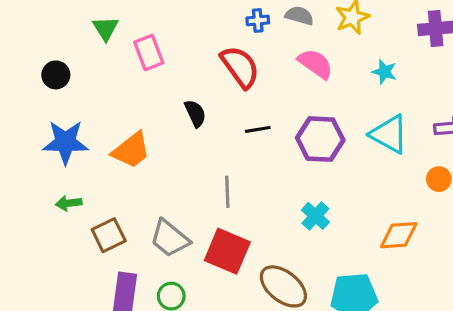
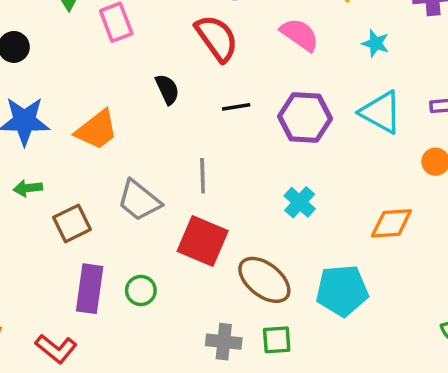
gray trapezoid: (170, 238) -> (139, 200), moved

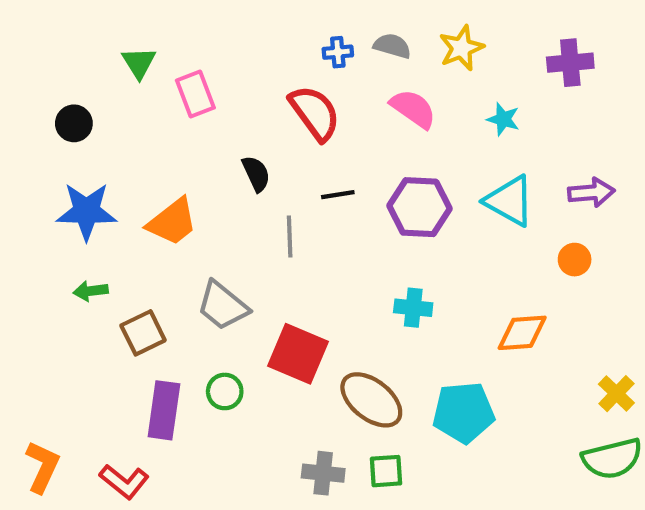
gray line: (203, 176) -> (290, 236), moved
cyan cross: (300, 202) -> (413, 308), turned -36
green circle: (141, 290) -> (225, 391), moved

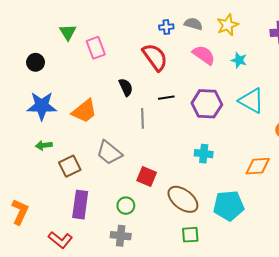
cyan star: (503, 119) -> (239, 60), moved
red square: (298, 354) -> (147, 176), size x0.7
green circle: (225, 391) -> (126, 206), moved
orange L-shape: (42, 467) -> (20, 212), moved
gray cross: (323, 473) -> (121, 236), moved

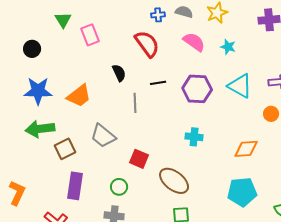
green arrow: (44, 145) -> (40, 129), size x1.8
cyan pentagon: (229, 206) -> (242, 192), moved

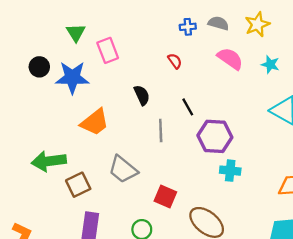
red semicircle: (147, 44) -> (175, 61), size x0.5
black line: (158, 83) -> (188, 107), turned 70
purple hexagon: (197, 89) -> (215, 136), moved
blue star: (38, 91) -> (72, 77), moved

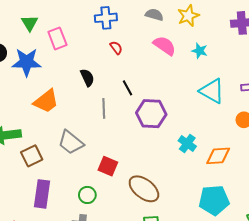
blue cross: (188, 27) -> (106, 18), moved, size x1.5
cyan cross: (230, 171) -> (187, 143), moved, turned 30

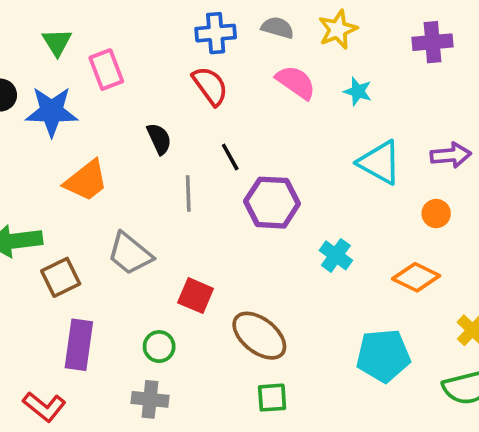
blue cross: (106, 18) -> (216, 33), moved
red semicircle: (116, 48) -> (210, 86), size x1.6
orange diamond: (218, 156) -> (416, 277), moved, turned 30

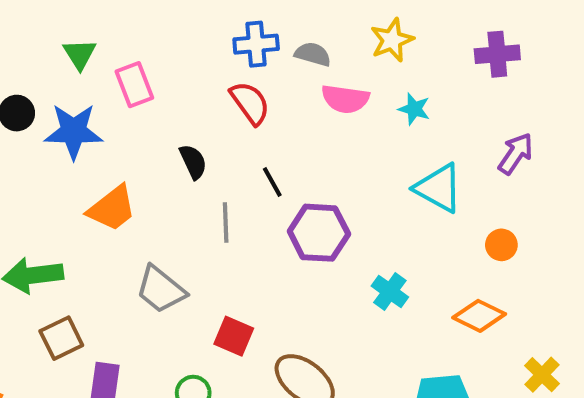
gray semicircle: (278, 28) -> (313, 54), moved
pink semicircle: (296, 82) -> (345, 99), turned 153
purple arrow: (451, 155) -> (516, 154), moved, turned -51
brown square: (61, 277) -> (61, 338), moved

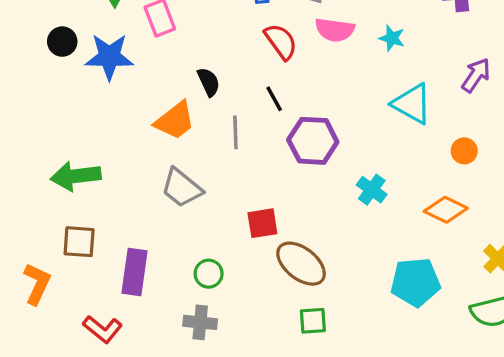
red semicircle: (250, 103) -> (281, 42), moved
orange trapezoid: (112, 208) -> (175, 121), moved
red square: (234, 336) -> (262, 223), moved, turned -32
brown square: (61, 338) -> (79, 242), moved, turned 30

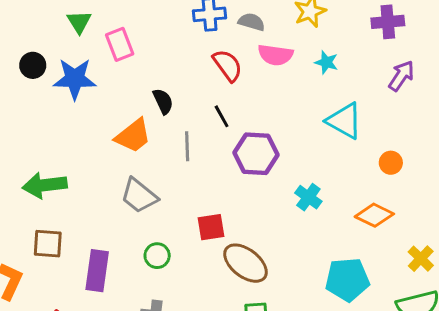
purple arrow: (476, 75) -> (401, 76), moved
green circle: (209, 274) -> (157, 256), moved

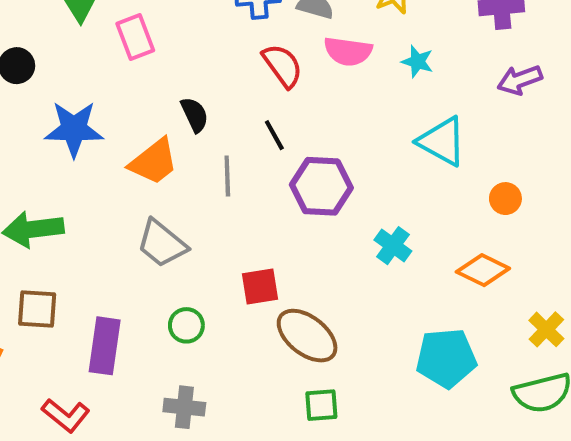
purple arrow: (401, 76) -> (520, 80), turned -144
blue star: (75, 79) -> (74, 129), moved

